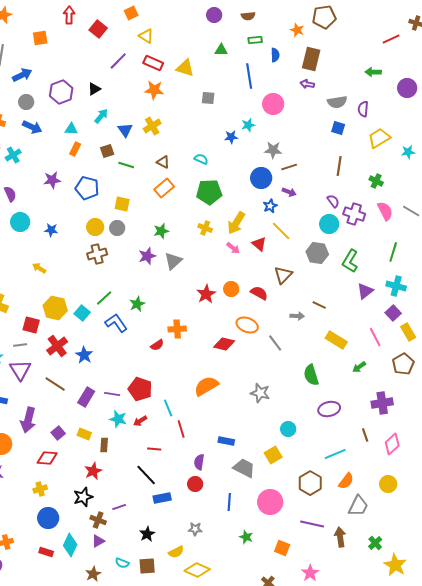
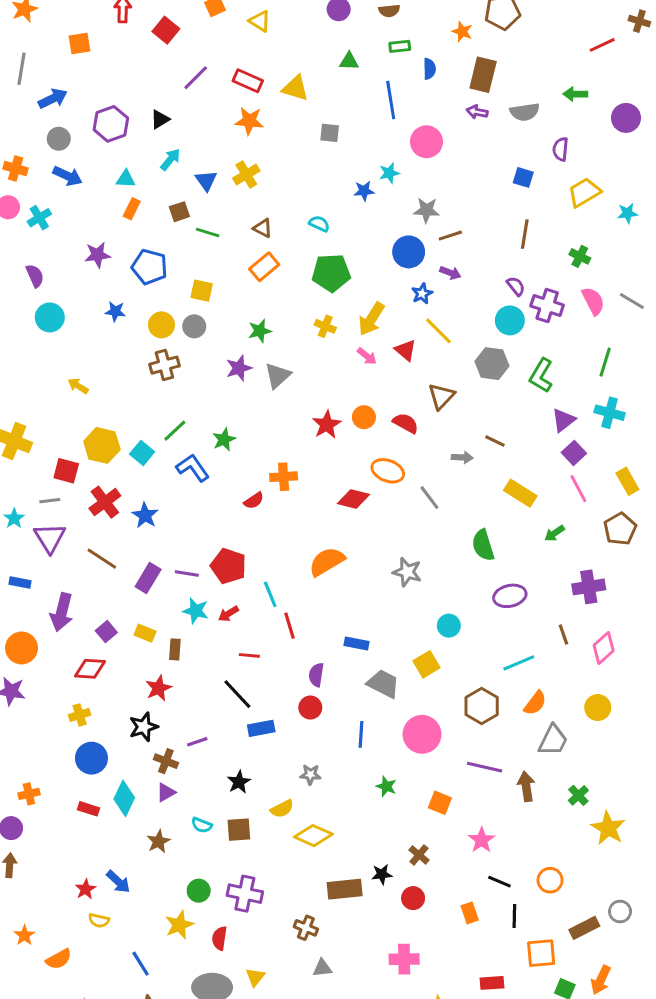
yellow triangle: (146, 36) -> (260, 21), moved
gray semicircle: (337, 102) -> (525, 112), moved
blue star: (51, 230) -> (115, 311), moved
purple square: (393, 313) -> (574, 453), moved

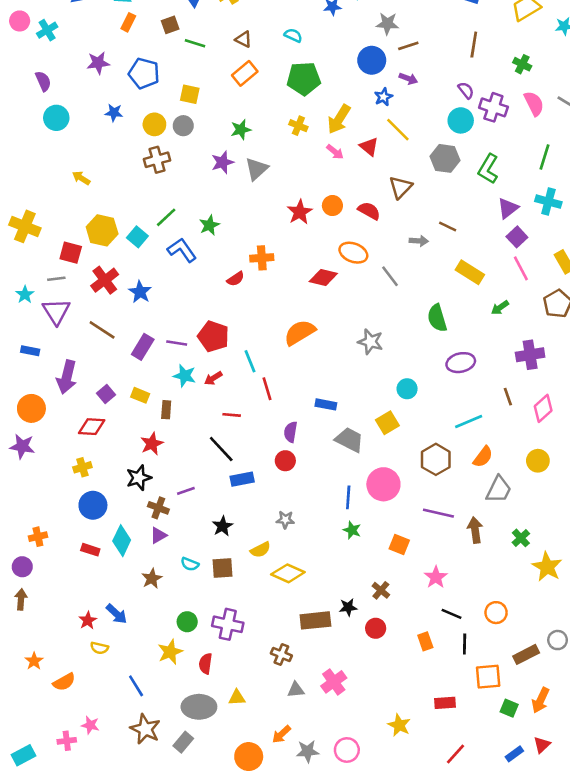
blue line: (361, 734) -> (348, 497), moved
pink cross: (404, 959) -> (334, 682), moved, turned -35
yellow triangle: (255, 977) -> (237, 698), turned 48

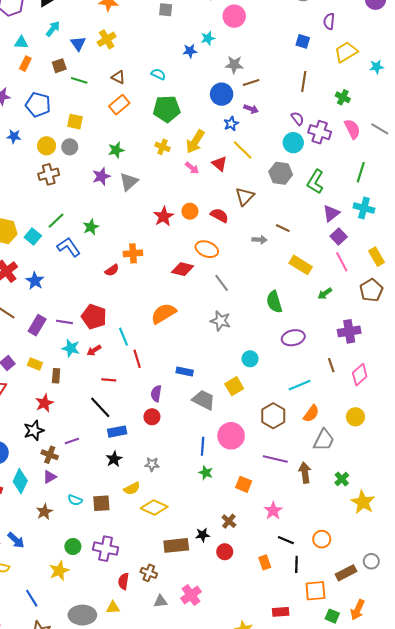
gray line: (390, 276) -> (222, 283), moved
black star: (222, 526) -> (114, 459), moved
red semicircle: (205, 664) -> (124, 581), moved

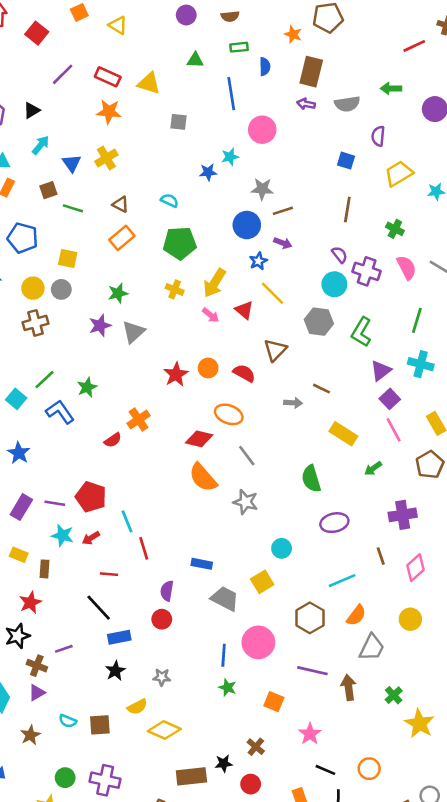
orange cross: (133, 253) -> (139, 420), turned -30
orange semicircle: (164, 313) -> (203, 477), moved, turned -100

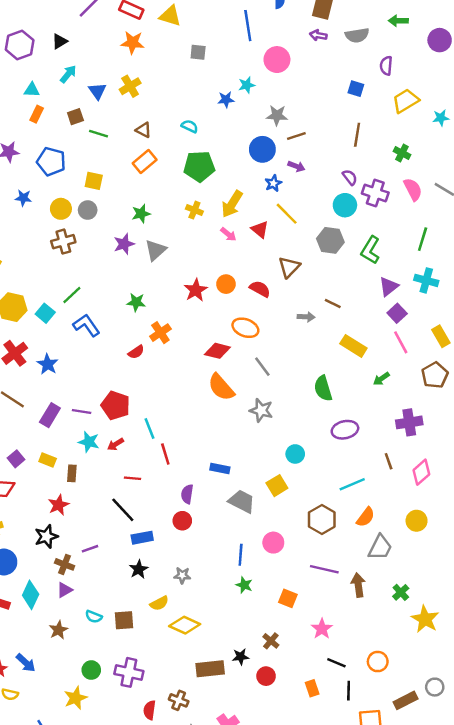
green star: (87, 387) -> (136, 302), moved, turned 30
pink circle: (258, 642) -> (273, 543), size x0.7

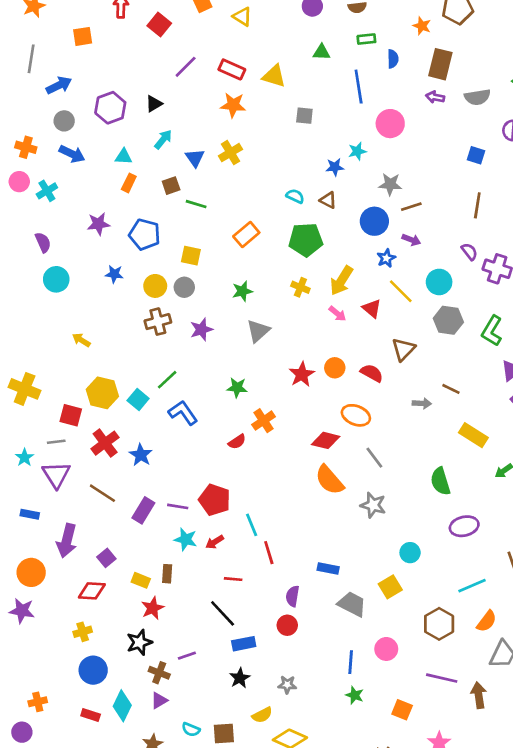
brown triangle: (143, 130) -> (328, 200), moved
cyan circle: (345, 205) -> (439, 282), moved
purple star: (124, 244) -> (201, 329), moved
yellow rectangle: (48, 460) -> (141, 580), moved

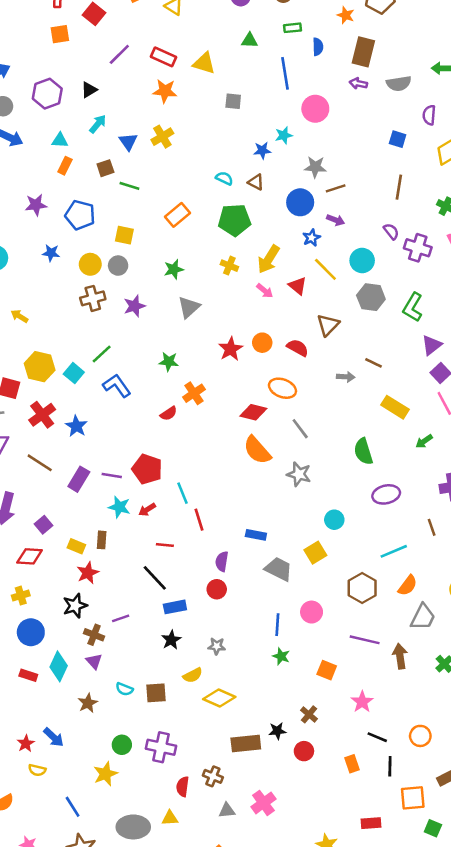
orange square: (83, 36) -> (60, 34), moved
purple triangle: (159, 700) -> (94, 661), turned -42

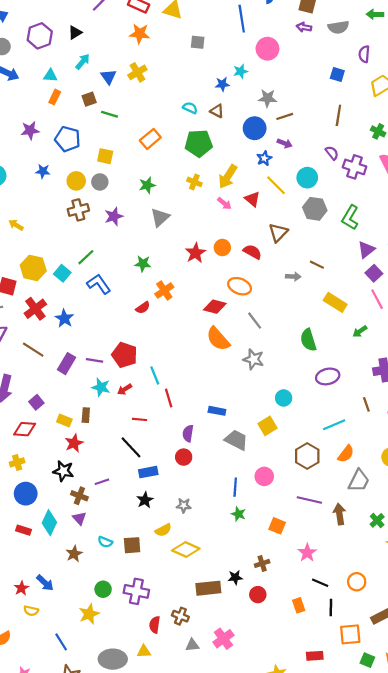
black star: (75, 606) -> (63, 471), turned 30
brown cross: (309, 714) -> (262, 563), turned 32

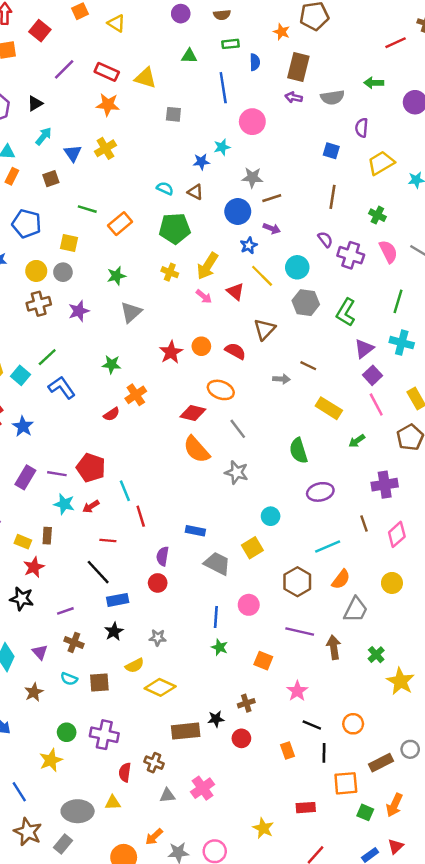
green line: (110, 114) -> (87, 209), moved
brown cross: (79, 496) -> (74, 642), moved

